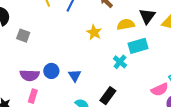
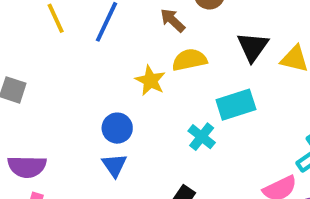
yellow semicircle: (126, 24) -> (189, 60), moved
blue circle: (51, 71) -> (117, 128), moved

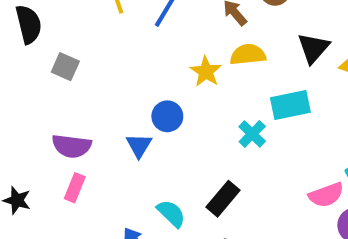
blue triangle: (114, 165) -> (139, 145), moved

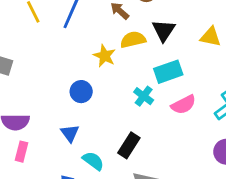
black triangle: (313, 48) -> (164, 30), moved
blue triangle: (139, 145) -> (70, 133), moved
pink semicircle: (326, 195) -> (184, 105), moved

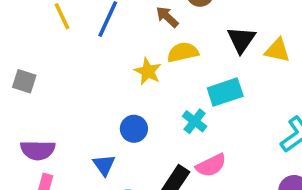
black triangle: (164, 30) -> (241, 40), moved
blue circle: (81, 92) -> (134, 129), moved
pink semicircle: (184, 105) -> (211, 165), moved

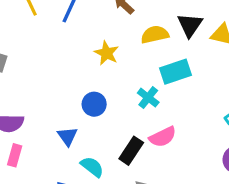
yellow semicircle: (183, 52) -> (155, 35), moved

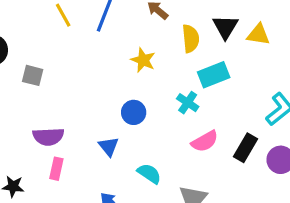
yellow semicircle: (155, 35) -> (191, 39), turned 100
black rectangle: (131, 151) -> (245, 148), moved
cyan semicircle: (92, 167) -> (149, 174), moved

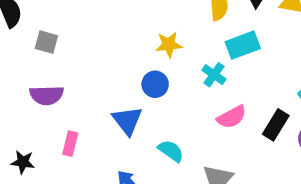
yellow star: (143, 60) -> (169, 45), moved, turned -30
purple semicircle: (48, 137) -> (47, 95), moved
blue triangle: (109, 146) -> (127, 121), size x1.4

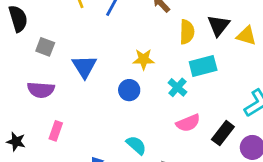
blue triangle: (127, 121) -> (84, 66), moved

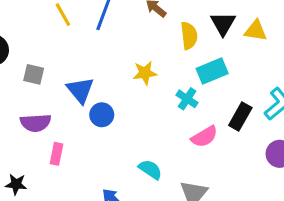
blue circle: (129, 90) -> (102, 115), moved
pink rectangle: (56, 131) -> (57, 154), moved
black rectangle: (223, 133) -> (240, 116), moved

